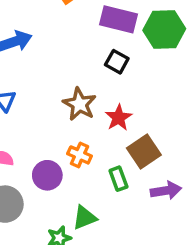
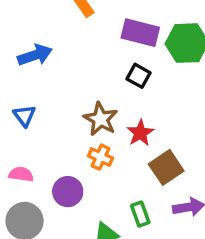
orange cross: (79, 155) -> (101, 157), moved
green rectangle: (118, 179) -> (140, 214), moved

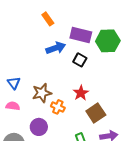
blue arrow: (35, 55) -> (56, 48), moved
brown star: (101, 119) -> (42, 93), moved, turned 30
pink semicircle: (21, 174) -> (13, 106), moved

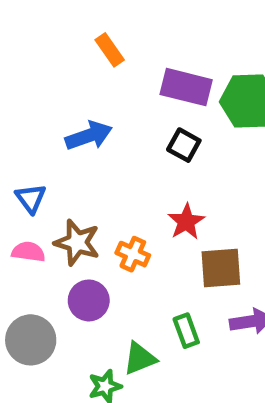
blue arrow: (56, 48) -> (89, 136), moved
brown star: (42, 93) -> (77, 242), moved, turned 30
brown square: (96, 113) -> (221, 268), turned 30

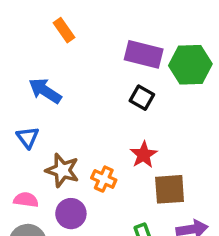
orange rectangle: (110, 50) -> (64, 30), moved
blue arrow: (89, 136) -> (45, 91), moved, turned -128
pink semicircle: (28, 252) -> (26, 200), moved

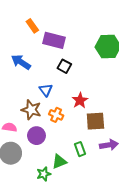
purple rectangle: (144, 54) -> (54, 40), moved
black square: (142, 98) -> (64, 66), moved
blue triangle: (28, 137) -> (46, 90), moved

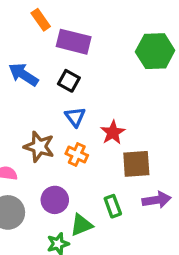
black square: (64, 66) -> (69, 81), moved
blue triangle: (46, 90) -> (75, 117), moved
purple circle: (36, 136) -> (55, 200), moved

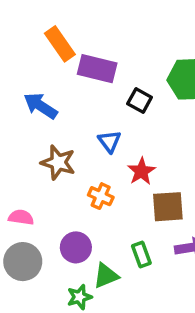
orange rectangle: (41, 20) -> (60, 44), size x1.4
black square: (69, 81) -> (140, 101), moved
blue triangle: (75, 117) -> (109, 141), moved
brown star: (39, 147) -> (58, 162), moved

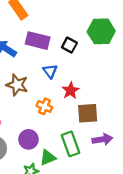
purple rectangle: (97, 69) -> (38, 41), moved
green rectangle: (141, 254) -> (71, 144), size x1.5

